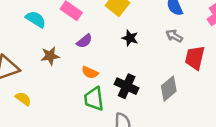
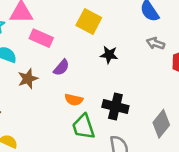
brown star: (50, 56) -> (28, 79), moved
gray diamond: (169, 89) -> (161, 124), moved

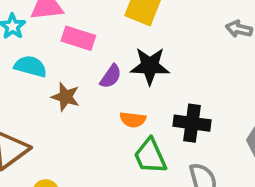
black star: (109, 55) -> (150, 66), moved, size x1.5
brown star: (28, 79) -> (66, 97), turned -30

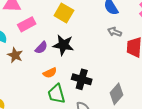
pink rectangle: (78, 38) -> (27, 24), turned -54
orange semicircle: (133, 120) -> (50, 73), turned -40

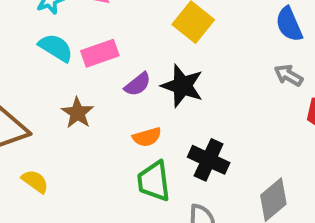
pink rectangle: (27, 24) -> (100, 53), moved
brown star: (15, 55) -> (77, 113), moved

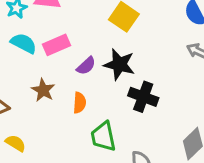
orange semicircle: (147, 137) -> (80, 103), moved, turned -66
black cross: (209, 160) -> (143, 97), moved

